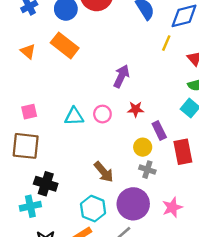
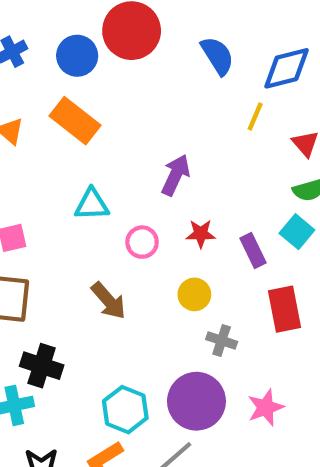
cyan triangle: (74, 116) -> (92, 204), moved
purple rectangle: (159, 131) -> (253, 250), moved
yellow circle: (143, 147) -> (194, 294), moved
brown arrow: (104, 172) -> (109, 301), moved

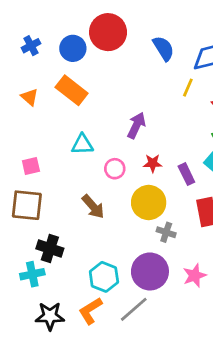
yellow circle: (194, 294) -> (149, 203), size x1.6

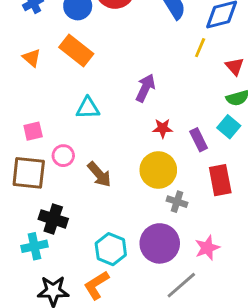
pink circle: (115, 169) -> (63, 156), moved
gray line: (134, 309) -> (181, 285), moved

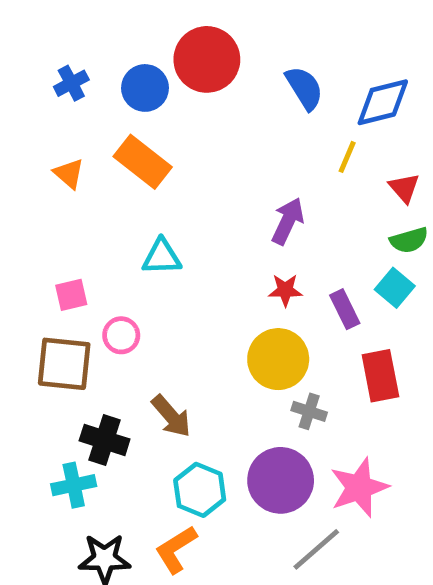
purple arrow: (145, 88) -> (288, 221), moved
brown arrow: (99, 174) -> (171, 416), moved
pink star: (207, 248) -> (359, 488), size x1.4

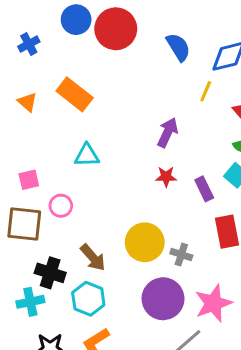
blue circle: (145, 88) -> (76, 20), moved
yellow circle: (278, 359) -> (145, 242), moved
cyan hexagon: (200, 490) -> (88, 299), moved

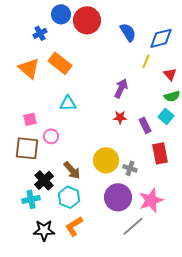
blue cross: (29, 44) -> (40, 33), moved
orange triangle: (27, 102) -> (29, 68), size x1.6
black cross: (50, 273) -> (44, 180), turned 30

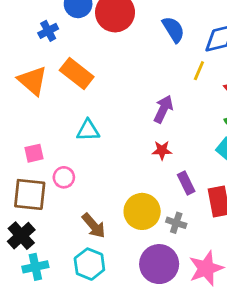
purple rectangle: (145, 125) -> (186, 183), moved
black cross: (44, 180) -> (21, 236), moved

